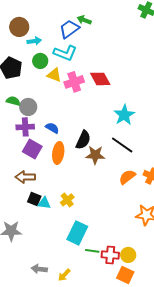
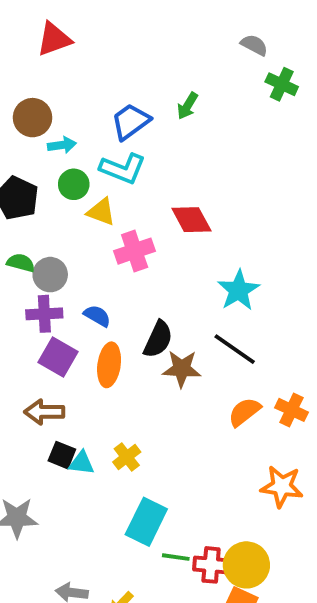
green arrow: (84, 20) -> (188, 106), moved, turned -80
pink cross: (74, 82) -> (135, 251), moved
yellow circle: (128, 255) -> (246, 565), size x1.5

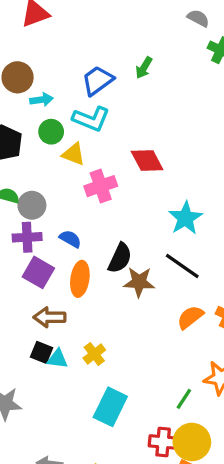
brown arrow: (44, 412) -> (50, 317), moved
green line: (176, 557) -> (184, 399), moved, turned -65

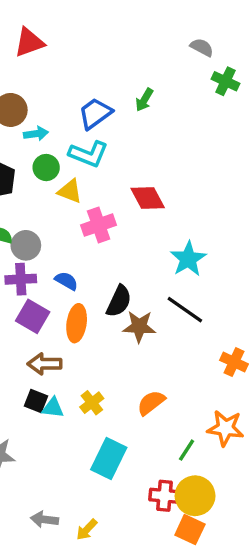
orange semicircle: (190, 317) -> (151, 403), moved

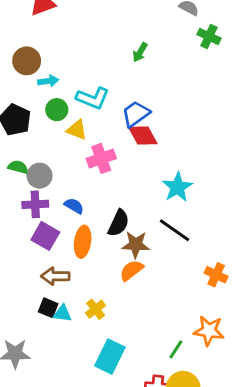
blue trapezoid: (95, 113) -> (136, 114), moved
orange semicircle: (151, 403) -> (131, 270), moved

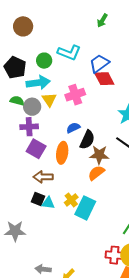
cyan arrow: (48, 81) -> (38, 83), moved, size x1.6
yellow triangle: (77, 130) -> (49, 100), moved, turned 35
blue semicircle: (74, 206) -> (73, 128), moved, turned -56
cyan rectangle: (110, 357) -> (85, 208), moved

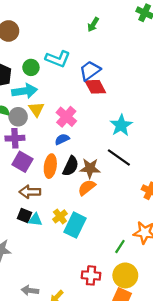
pink cross: (75, 95) -> (66, 117), moved, turned -30
black semicircle: (87, 140) -> (71, 166), moved
red cross: (114, 255) -> (91, 275), moved

